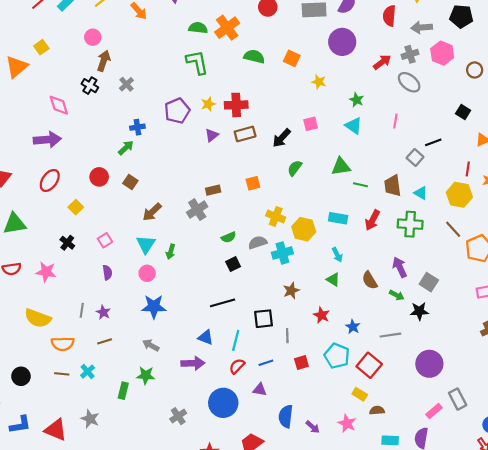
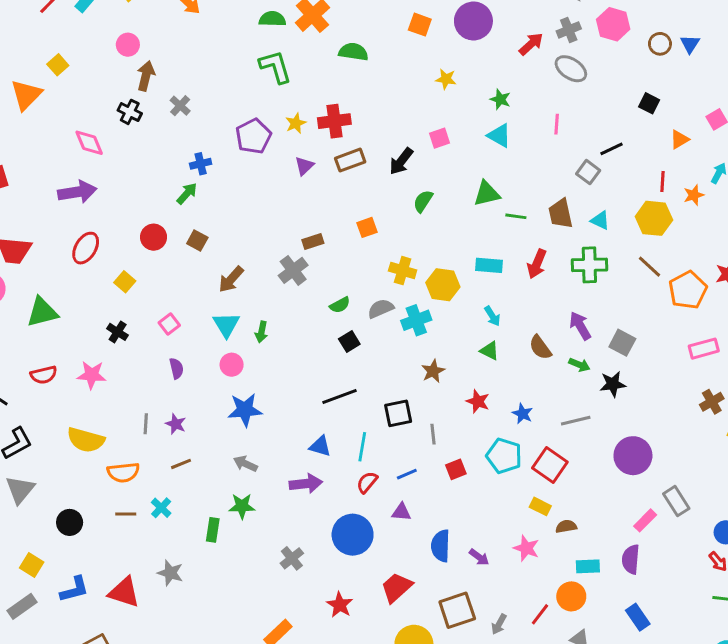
orange square: (292, 58) -> (420, 25), moved

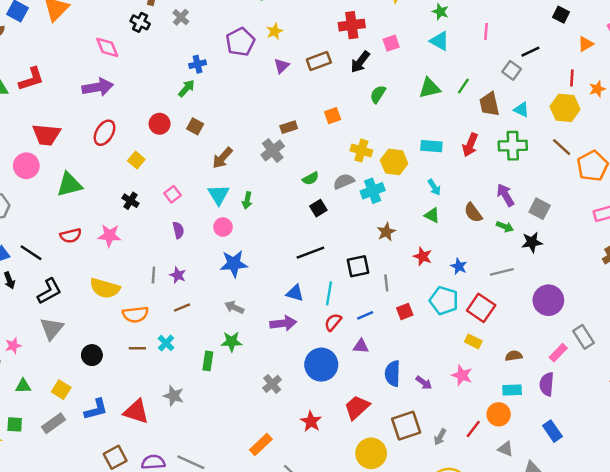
red cross: (334, 121) -> (352, 25), moved
green line: (516, 216) -> (463, 86), moved, turned -63
brown semicircle: (566, 526) -> (514, 356), moved

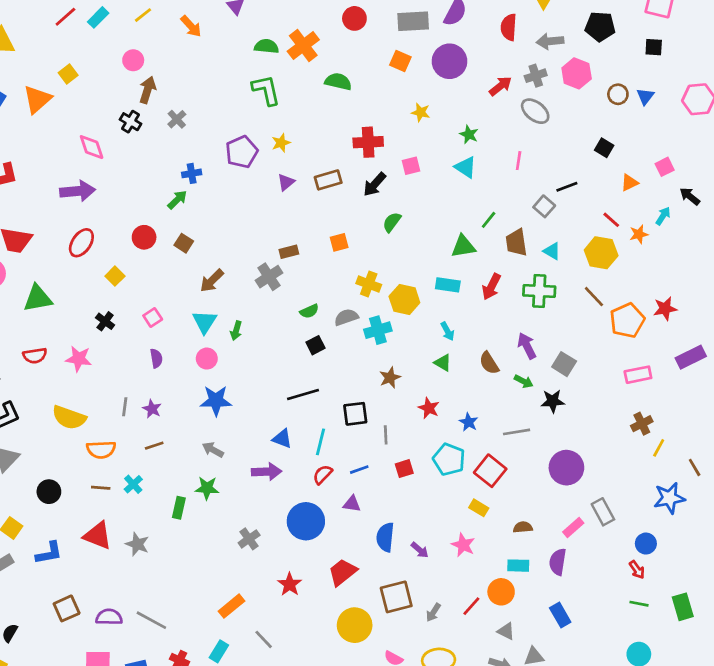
red line: (572, 78) -> (611, 220), turned -56
green triangle: (430, 88) -> (463, 246), moved
red triangle: (136, 412) -> (98, 536), moved

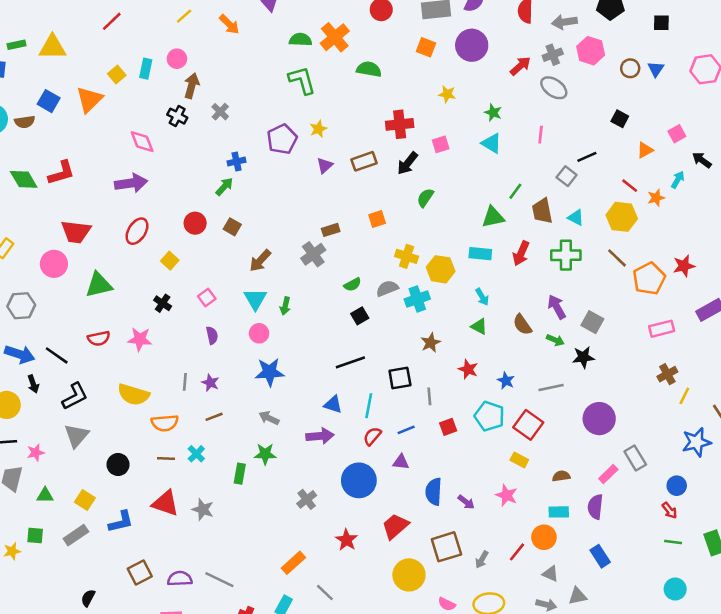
cyan rectangle: (98, 17) -> (146, 69), moved, turned -30

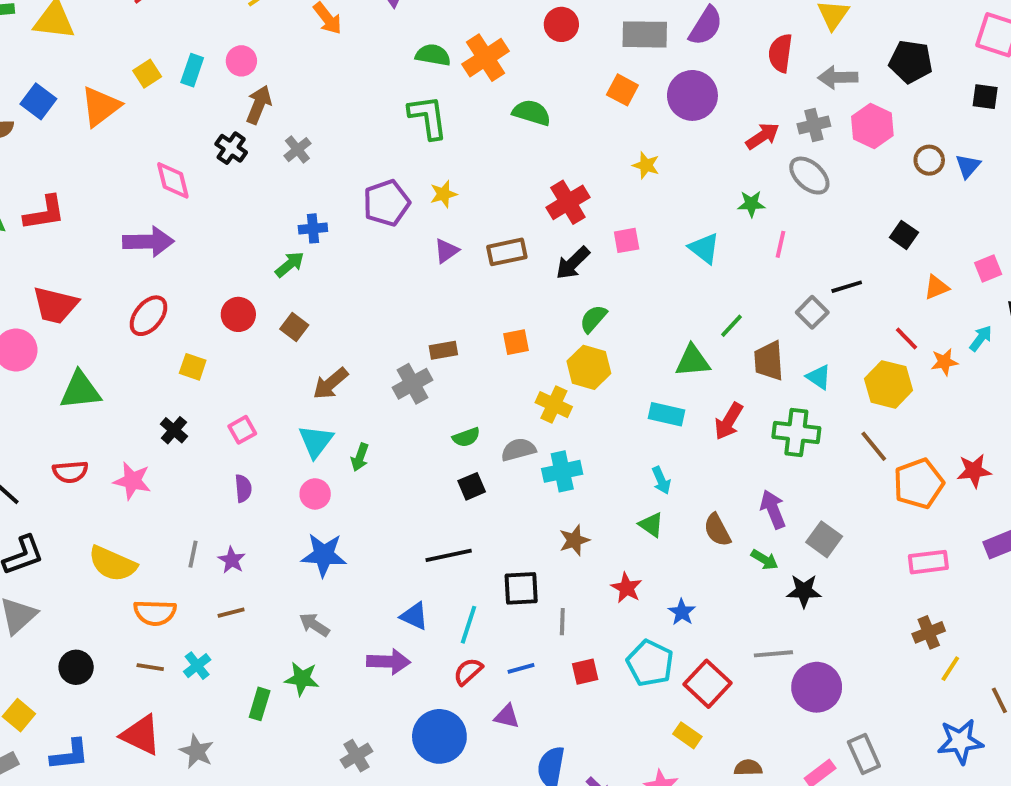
green star: (493, 113) -> (751, 204), moved, turned -30
red cross: (400, 124) -> (568, 202), turned -32
yellow square: (170, 261) -> (193, 367), turned -30
yellow hexagon: (441, 269) -> (589, 367), moved
gray line: (551, 388) -> (773, 654), moved

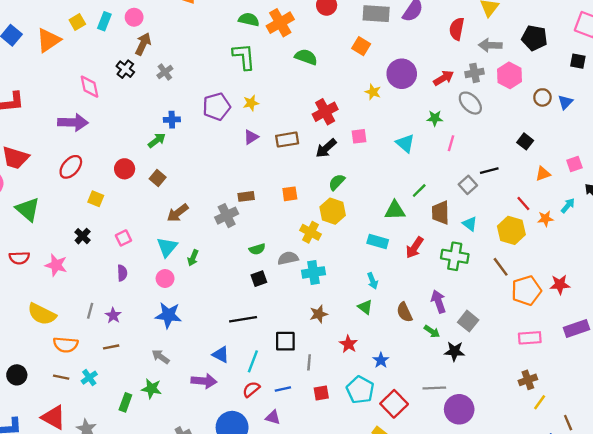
purple circle: (692, 95) -> (402, 74), moved
green triangle: (80, 390) -> (28, 209), turned 44

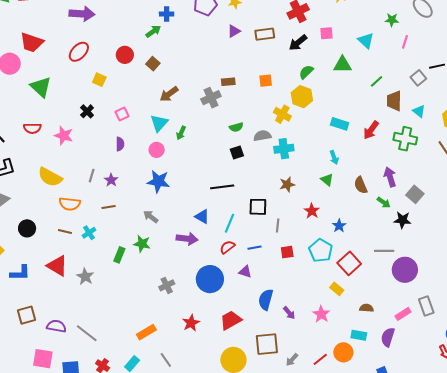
green triangle: (395, 210) -> (342, 65), moved

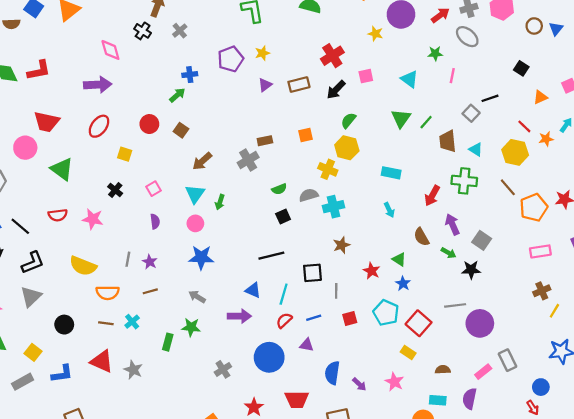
green triangle: (342, 65) -> (401, 118), moved, turned -48
red arrow: (371, 130) -> (432, 196), moved
green triangle: (327, 180) -> (399, 259), moved
red trapezoid: (231, 320) -> (297, 399), turned -145

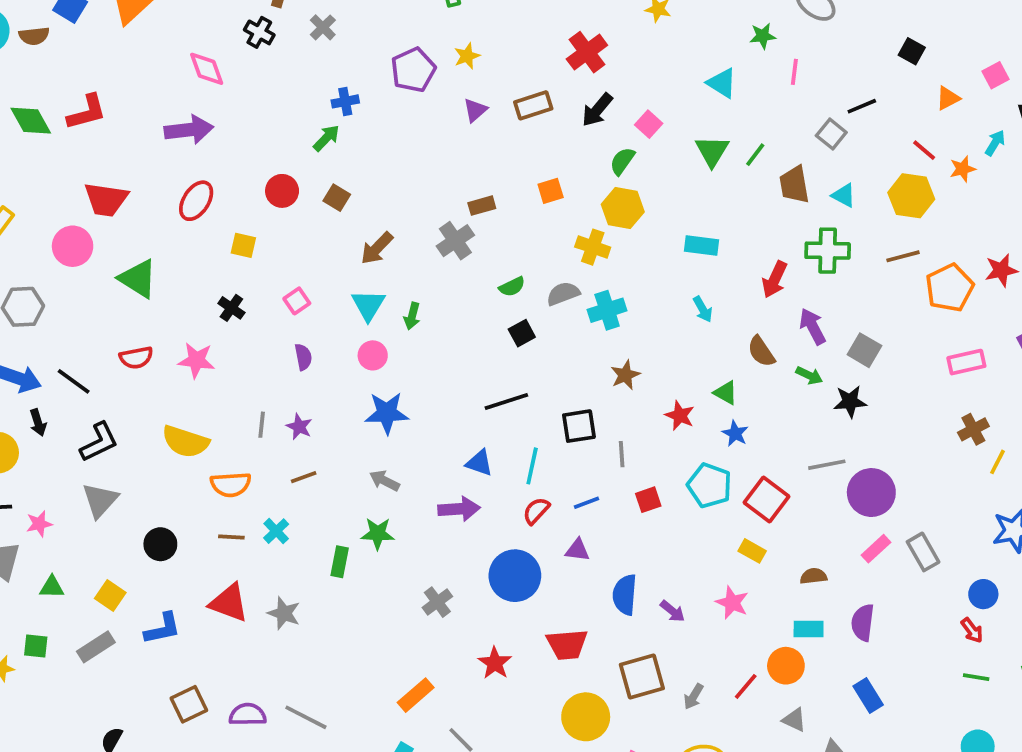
pink square: (366, 76) -> (649, 124), moved, turned -32
brown line: (508, 187) -> (903, 256), turned -60
pink rectangle: (483, 372) -> (876, 549), moved

